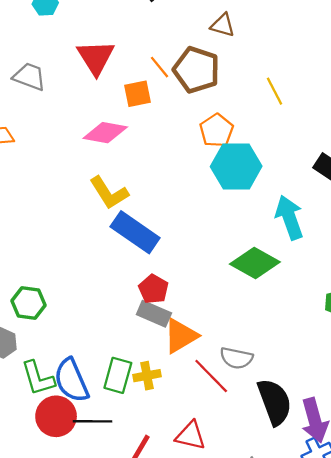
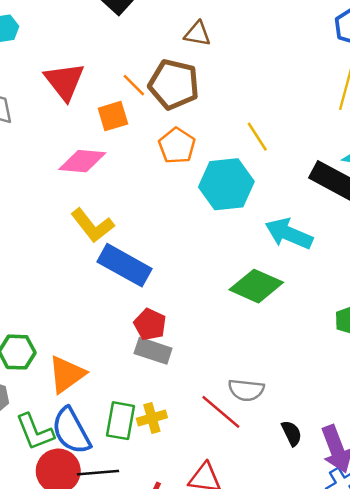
yellow line: (275, 91) -> (257, 137), moved
orange pentagon: (217, 130) -> (177, 146), moved
cyan arrow: (289, 217) -> (289, 234), turned -42
orange triangle: (181, 336) -> (67, 374), moved
black semicircle: (275, 402) -> (292, 433), size x0.5

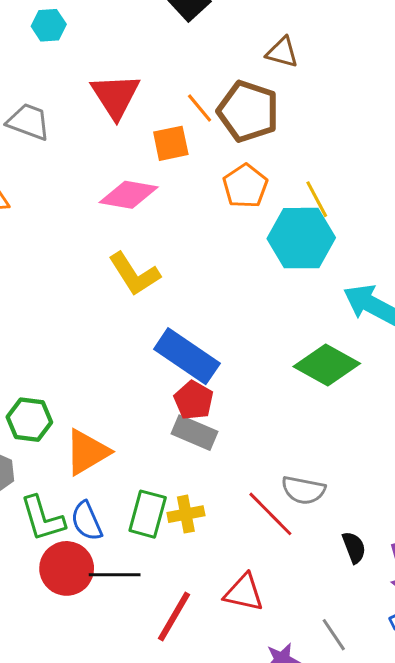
yellow line: (257, 137) -> (317, 199), moved
blue rectangle: (124, 265) -> (187, 356), moved
blue semicircle: (71, 431) -> (87, 521), size x0.7

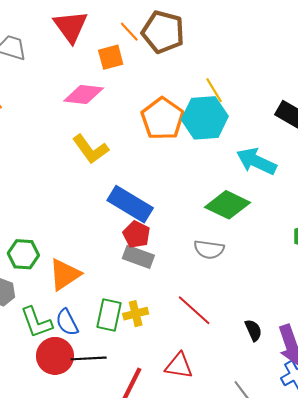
orange pentagon: (245, 186) -> (162, 119), moved, size x1.4
gray semicircle: (303, 490) -> (209, 249), moved

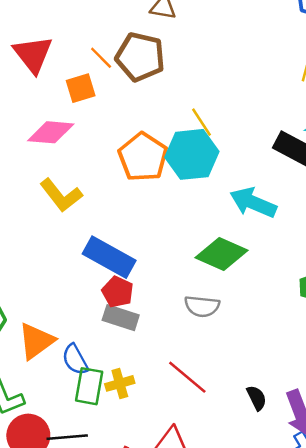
blue semicircle: (67, 322) -> (75, 360), moved

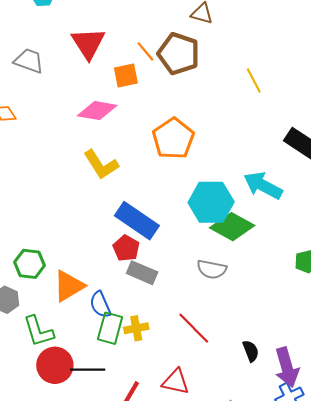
yellow line: (201, 122) -> (254, 80), moved
cyan hexagon: (192, 154) -> (211, 202), moved
red pentagon: (118, 292) -> (126, 248), moved

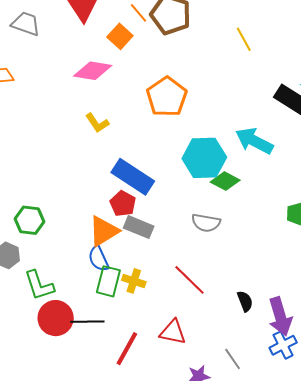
orange square: (126, 75) -> (120, 36), turned -35
yellow L-shape: (101, 165) -> (97, 123), size x0.7
green diamond: (232, 227) -> (225, 181), size x0.7
orange triangle: (69, 286) -> (104, 231), moved
yellow cross: (136, 328) -> (134, 281), turned 30

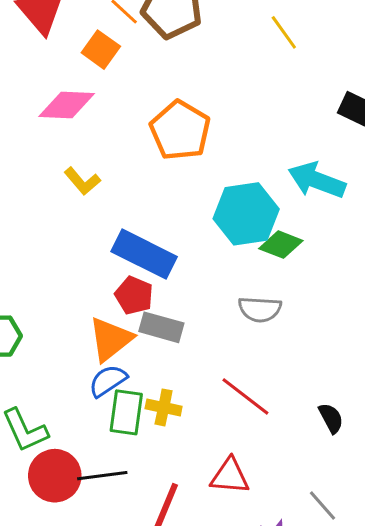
blue semicircle: (99, 259) -> (108, 381), turned 88

